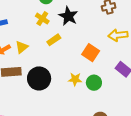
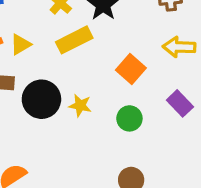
yellow rectangle: (54, 40) -> (74, 40), size x1.5
yellow star: (75, 79) -> (80, 105), moved

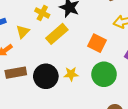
yellow triangle: (21, 44) -> (23, 32), moved
green circle: (129, 118) -> (104, 74), size x1.5

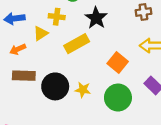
yellow cross: (42, 13) -> (57, 17), moved, turned -32

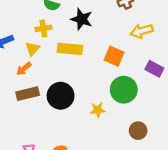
yellow rectangle: (77, 44) -> (70, 49), turned 50
orange arrow: (18, 49) -> (24, 69), moved
yellow star: (83, 90) -> (98, 110), moved

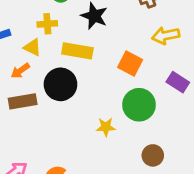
yellow triangle: (32, 49) -> (32, 47), turned -49
black circle: (61, 96) -> (60, 84), moved

